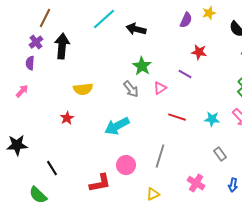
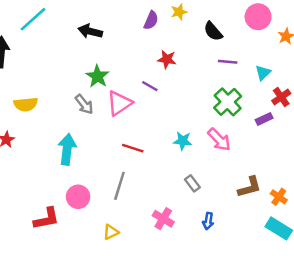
cyan line: (104, 19) -> (33, 19), moved
pink triangle: (160, 88) -> (119, 103), size x1.6
red line: (177, 117) -> (133, 148), moved
cyan arrow: (117, 126) -> (67, 149), turned 125

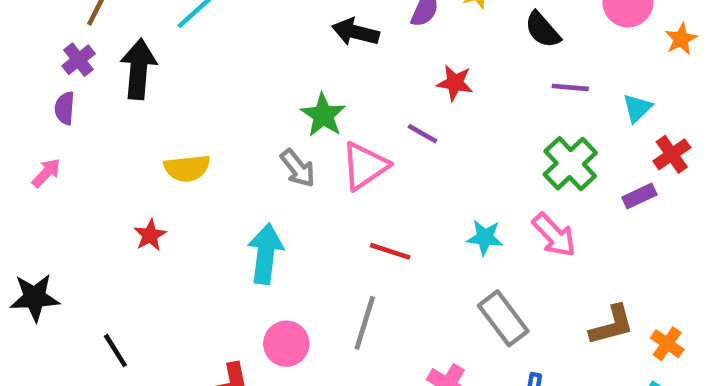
black arrow: (90, 31) -> (356, 32), moved
gray rectangle: (192, 183) -> (503, 318), size x1.6

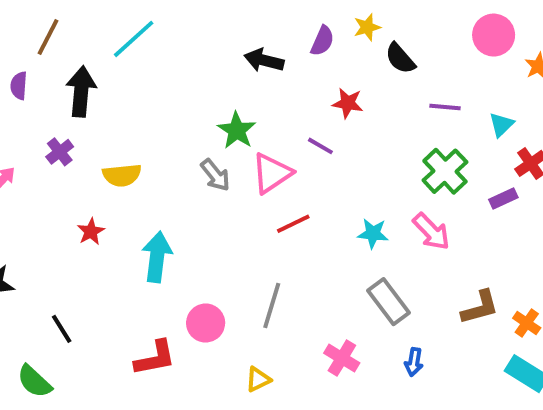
black semicircle: (543, 30) -> (400, 58), moved
purple cross: (79, 60) -> (60, 152), moved
purple semicircle: (65, 108) -> (19, 86), moved
red line: (390, 251) -> (293, 224), moved, turned -44
cyan arrow: (265, 254) -> (157, 257), moved

